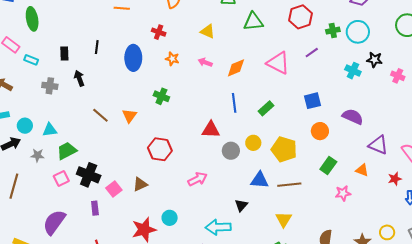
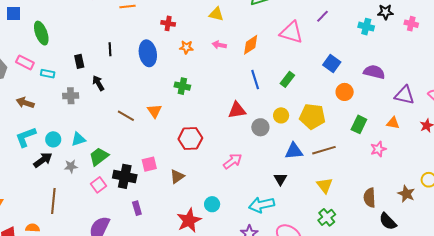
blue square: (312, 101) -> (332, 63), turned -30
pink square: (114, 189) -> (149, 164), moved, turned 35

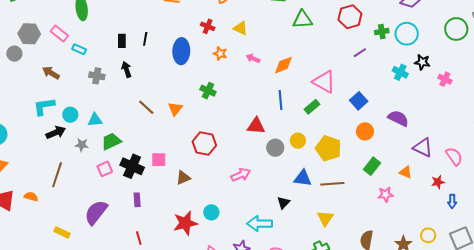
yellow triangle: (216, 14) -> (241, 28), moved
pink triangle: (291, 32) -> (324, 82), moved
black rectangle: (79, 61) -> (122, 41), moved

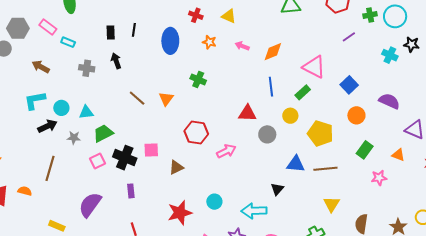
yellow circle: (298, 141) -> (290, 116), moved
pink arrow: (241, 175) -> (226, 151), moved
cyan circle: (211, 212) -> (214, 202), moved
yellow triangle: (325, 218) -> (331, 204), moved

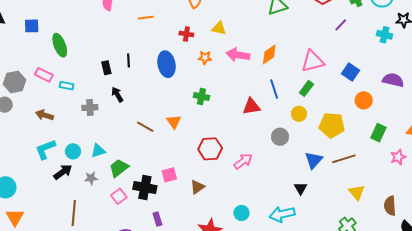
pink arrow: (242, 46) -> (238, 55), size x1.6
pink triangle: (314, 67) -> (313, 61), turned -30
red triangle: (247, 113) -> (251, 106), moved
blue triangle: (296, 164) -> (314, 160), turned -42

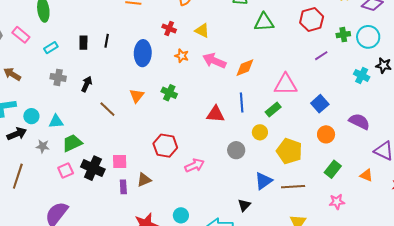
cyan rectangle: (67, 86) -> (51, 48), moved, turned -56
black arrow: (117, 94) -> (87, 84), moved, turned 42
orange triangle: (174, 122) -> (137, 96), moved
pink star: (398, 157) -> (337, 202), moved
purple rectangle: (157, 219) -> (123, 187), moved

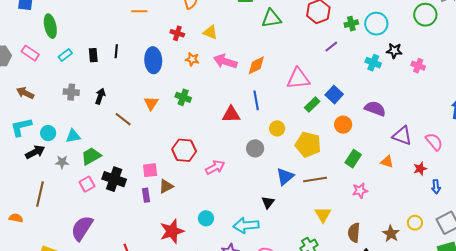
cyan rectangle: (51, 48) -> (65, 55), moved
green rectangle: (273, 109) -> (312, 105), moved
pink square: (120, 161) -> (150, 170), moved

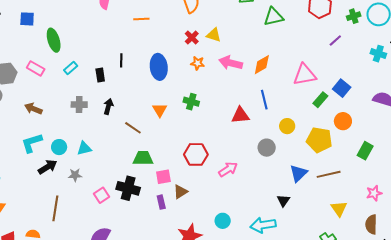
red cross: (177, 33) -> (192, 38), moved, turned 32
black rectangle: (93, 55) -> (100, 75), moved
orange circle: (343, 125) -> (343, 121), moved
green trapezoid: (91, 156) -> (143, 158), moved, turned 35
pink star: (360, 191) -> (374, 193), moved

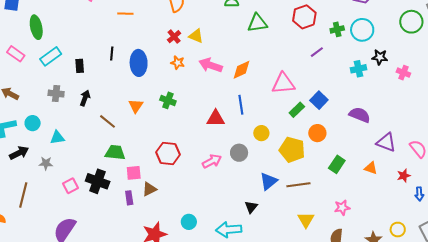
cyan cross: (378, 54) -> (359, 69), turned -35
black line: (121, 60) -> (112, 53), moved
cyan rectangle: (71, 68) -> (51, 56), size x1.5
cyan circle: (59, 147) -> (33, 123), moved
pink arrow: (228, 169) -> (212, 161), moved

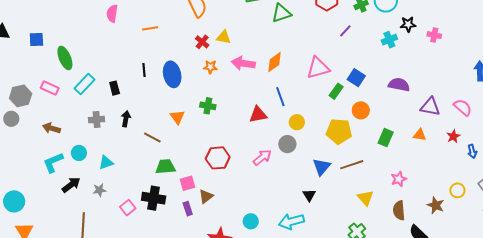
yellow circle: (261, 133) -> (297, 122), moved

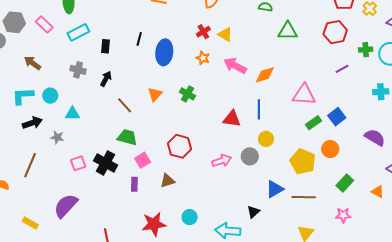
pink star: (399, 179) -> (343, 215), moved
pink square: (188, 183) -> (143, 160), turned -35
brown triangle: (206, 196) -> (167, 181), moved

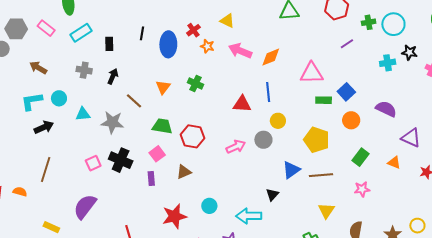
red cross: (203, 32) -> (193, 30), moved
green rectangle: (313, 123) -> (324, 100), turned 42
gray star: (57, 137) -> (112, 122), moved, size x1.6
green trapezoid: (127, 137) -> (162, 126), moved
orange circle: (330, 149) -> (351, 120), moved

